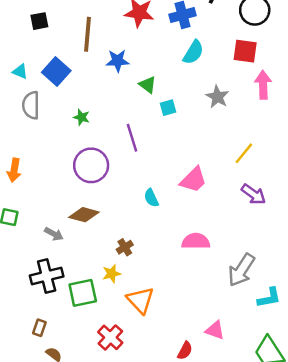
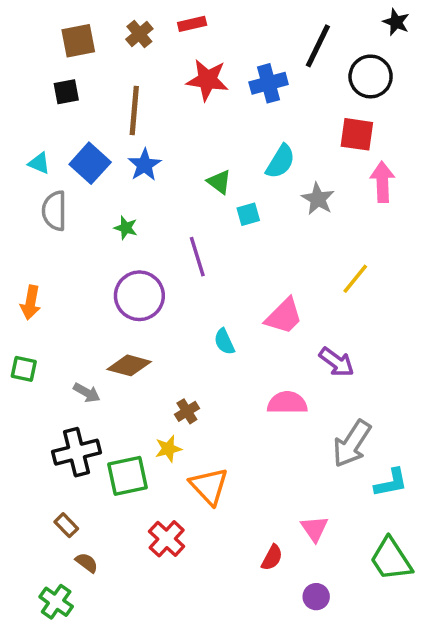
cyan semicircle: (193, 52) -> (280, 161), moved
blue star: (118, 61) -> (144, 165), moved, turned -30
purple arrow: (253, 194) -> (337, 362), moved
brown rectangle: (39, 328) -> (66, 525), turned -63
pink triangle: (215, 330) -> (314, 529), turned 35

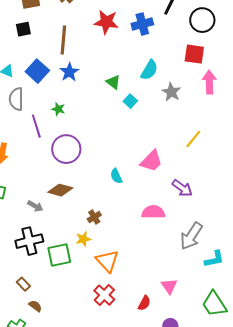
cyan square: (248, 214) -> (130, 101), turned -32
purple line: (197, 257) -> (36, 126), moved
red cross: (167, 539) -> (104, 295), moved

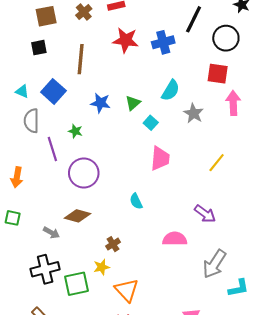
blue star: (69, 72) -> (100, 103), moved, turned -30
green triangle: (113, 82) -> (133, 103), turned 42
pink trapezoid: (151, 161) -> (160, 158), moved, turned -40

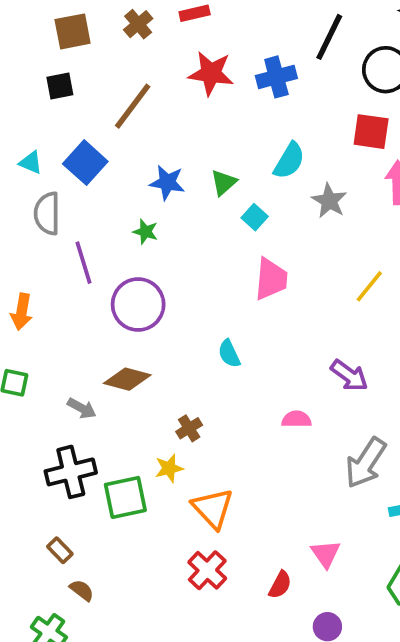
brown line: (81, 59) -> (133, 106), turned 32
green star: (75, 131) -> (145, 232), moved
pink semicircle: (175, 239) -> (296, 419), size x0.7

